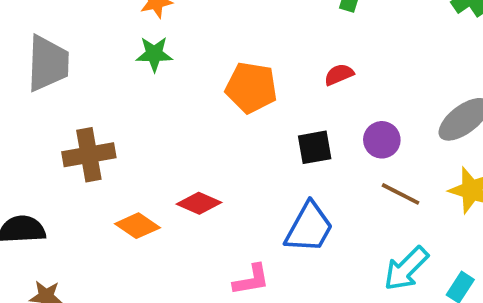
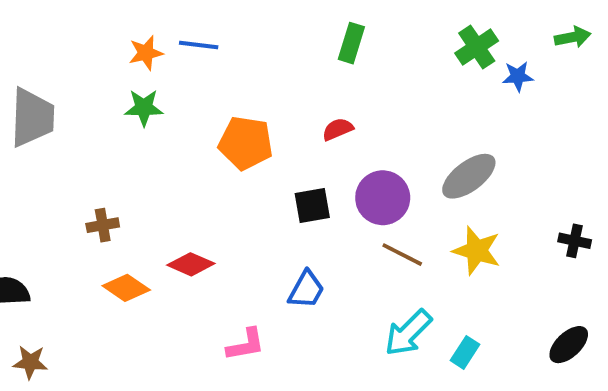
purple circle: (382, 140) -> (383, 198), size x1.4
brown cross: (89, 155) -> (103, 225), moved, size x0.6
blue trapezoid: (309, 228) -> (306, 290), size x0.7

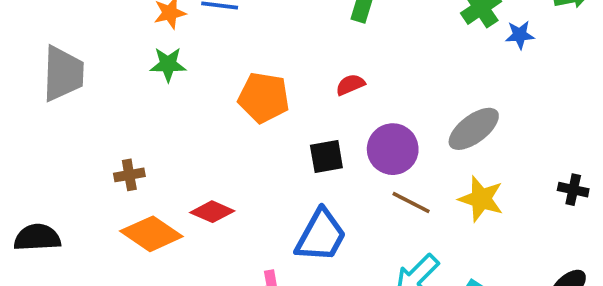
orange diamond: (126, 288) -> (151, 234), size x1.4
blue trapezoid: (306, 290) -> (321, 236), size x1.5

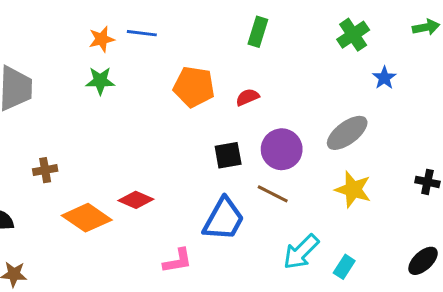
blue star: (520, 35) -> (384, 78), moved, turned -30
orange pentagon: (264, 98) -> (194, 87), moved
brown cross: (129, 175) -> (45, 170), moved
brown line: (411, 203) -> (273, 194), moved

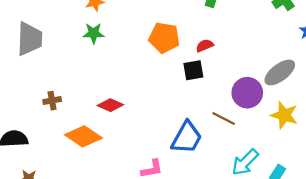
purple circle: (282, 149) -> (247, 93), moved
black square: (228, 155) -> (193, 70), moved
red diamond: (136, 200) -> (110, 105), moved

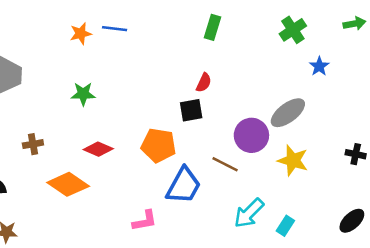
green star: (94, 33) -> (83, 94), moved
orange pentagon: (164, 38) -> (159, 145), moved
red semicircle: (205, 46) -> (204, 83), turned 138

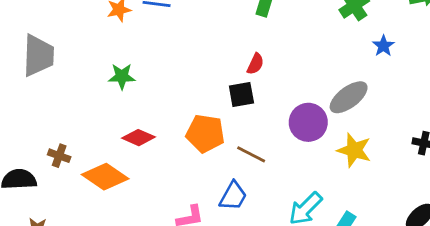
brown cross: (33, 144) -> (59, 156), moved, turned 30
brown line: (225, 164) -> (251, 154), moved
blue trapezoid: (184, 186) -> (233, 196), moved, size x0.7

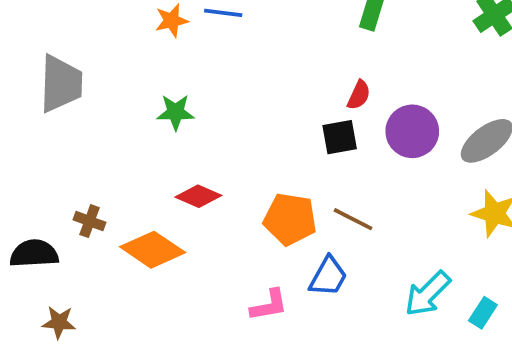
purple circle: (308, 122) -> (412, 131), moved
orange pentagon: (205, 133) -> (290, 219), moved

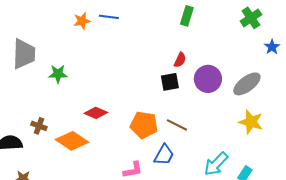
green star: (175, 112) -> (58, 74), moved

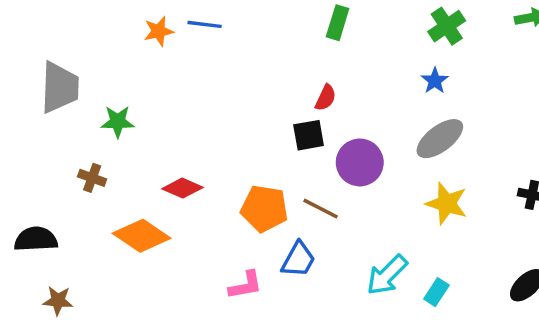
blue star: (272, 47) -> (435, 81), moved
purple circle: (208, 79) -> (360, 162), moved
brown cross: (39, 126) -> (92, 178), moved

